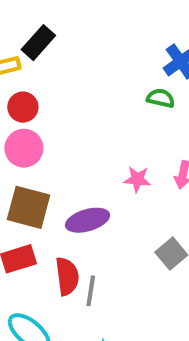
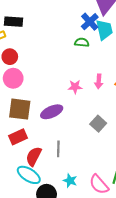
black rectangle: (38, 43) -> (13, 22), turned 60
red semicircle: (67, 276) -> (34, 156), moved, turned -138

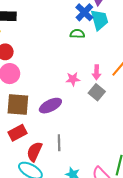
gray square: (98, 124) -> (97, 92), moved

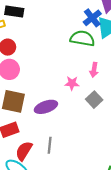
green semicircle: (77, 34) -> (82, 38), size x1.6
pink arrow: (97, 72) -> (94, 70), moved

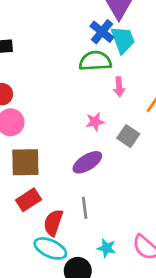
pink arrow: (94, 70) -> (119, 87), moved
purple ellipse: (46, 107) -> (87, 162), moved

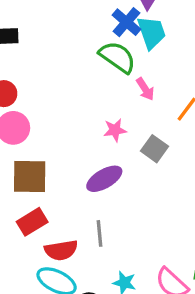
green semicircle: (95, 61) -> (117, 57), turned 36
pink arrow: (119, 87) -> (145, 89), turned -30
red semicircle: (53, 223) -> (61, 250), turned -120

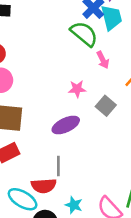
red semicircle: (61, 250) -> (44, 186), moved

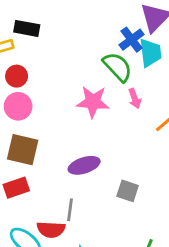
pink star: (77, 89) -> (93, 102), moved, size x1.6
gray square: (106, 106) -> (128, 191), moved, turned -30

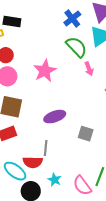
blue cross: (132, 40) -> (72, 19), moved
pink star: (93, 102) -> (45, 71), moved, turned -30

